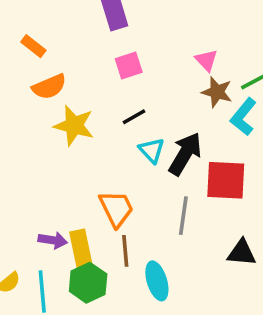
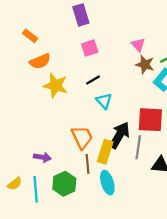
black arrow: (185, 154) -> (119, 135), moved
gray line: (183, 216) -> (138, 147), moved
yellow rectangle: (81, 249) -> (105, 152), moved, turned 30

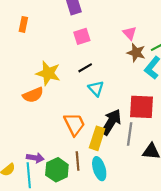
orange rectangle: (30, 36) -> (23, 24), turned 64
orange semicircle: (40, 61) -> (33, 95), moved
purple arrow: (42, 157) -> (35, 158), moved
brown line: (87, 164) -> (78, 161), moved

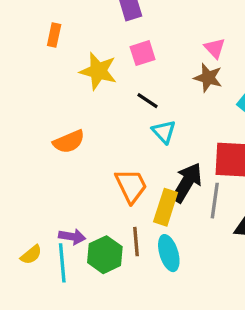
brown star: (136, 53) -> (208, 78), moved
black line: (85, 68) -> (147, 101), turned 64
yellow star: (48, 73) -> (98, 71), moved

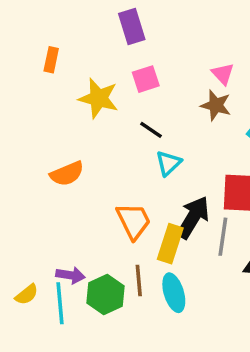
cyan triangle: (164, 132) -> (169, 163), turned 30

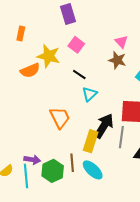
pink square: (146, 79) -> (76, 45), turned -35
orange semicircle: (67, 174) -> (30, 70), moved
orange trapezoid: (134, 221) -> (60, 118), moved
cyan ellipse: (174, 293) -> (93, 170), turned -30

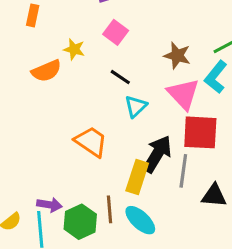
pink triangle: (121, 42) -> (183, 94), moved, size x1.6
yellow star: (49, 56) -> (74, 49), size x0.6
orange trapezoid: (60, 118) -> (91, 142), turned -30

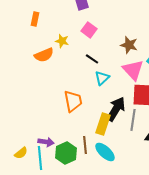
orange trapezoid: (91, 142) -> (73, 101), turned 45

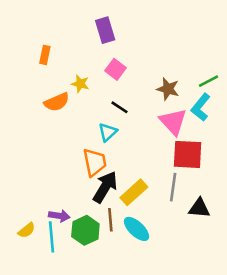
cyan triangle: (102, 78) -> (108, 132), moved
black arrow: (116, 109) -> (105, 187), moved
yellow rectangle: (103, 124) -> (134, 192), turned 30

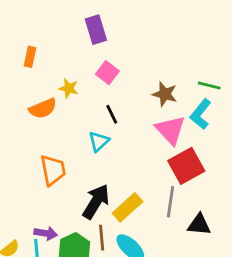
green line: (208, 81) -> (209, 85), turned 42
black line: (119, 107) -> (112, 114), turned 30
red square: (188, 154) -> (186, 166), turned -32
orange trapezoid: (95, 162) -> (53, 170), moved

